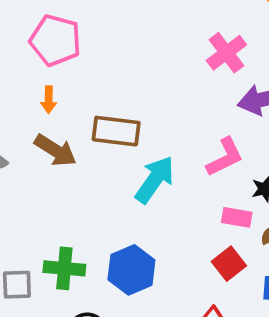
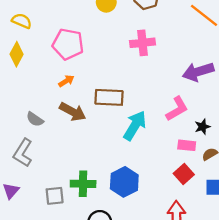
pink cross: (226, 53) -> (143, 43), moved, turned 35
orange arrow: (49, 100) -> (66, 81), turned -119

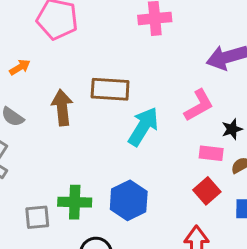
orange arrow: (66, 81) -> (20, 67), moved
brown arrow: (73, 112) -> (62, 108), turned -125

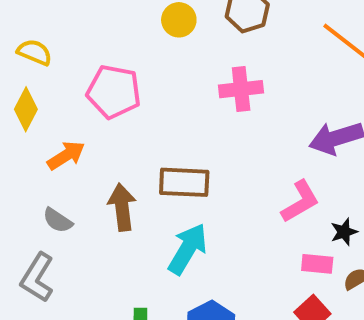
orange arrow: (20, 67) -> (66, 155), size x1.4
cyan arrow: (143, 127) -> (188, 249), moved

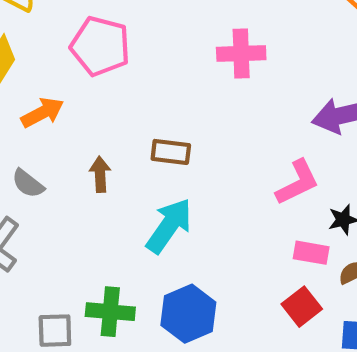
brown rectangle: (184, 182) -> (171, 152), size x0.7
brown arrow: (122, 207) -> (100, 174), size x0.7

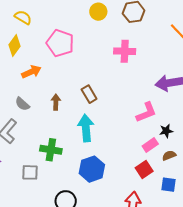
brown rectangle: (171, 152) -> (89, 94), turned 48
cyan arrow: (169, 226) -> (86, 128), turned -44
pink rectangle: (311, 253) -> (150, 145), turned -49
green cross: (110, 312) -> (51, 150), moved

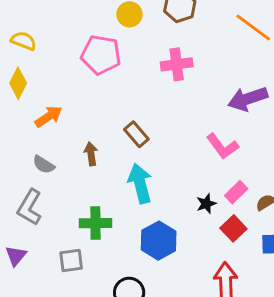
pink pentagon: (60, 43) -> (101, 55), moved
pink L-shape: (146, 112) -> (222, 146), turned 85
black star: (166, 131) -> (206, 204), moved

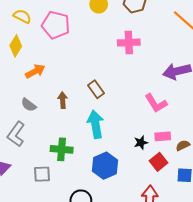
pink pentagon: (101, 55) -> (56, 25), moved
pink rectangle: (236, 192) -> (163, 136), turned 35

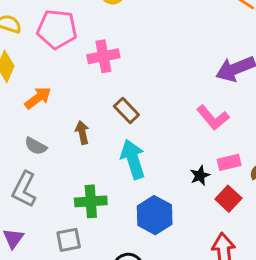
pink cross: (129, 43) -> (103, 56), moved

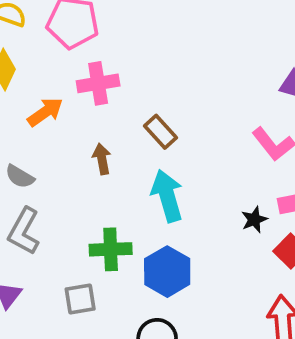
pink cross: (103, 56) -> (98, 83), moved
gray semicircle: (36, 146) -> (20, 176), moved
blue hexagon: (155, 215) -> (167, 272), moved

